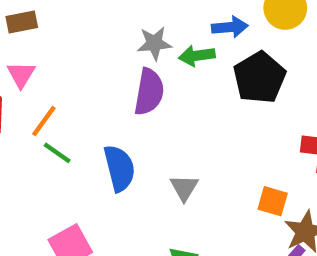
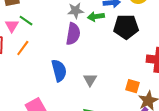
black pentagon: (260, 78) -> (126, 27), turned 30
green line: (57, 153) -> (26, 21), moved

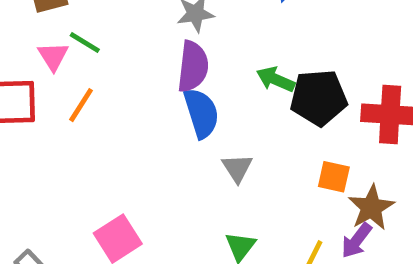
green arrow: (96, 16) -> (276, 79), moved, turned 35
black pentagon: (126, 27) -> (319, 98), moved
blue semicircle: (59, 71) -> (201, 113), moved

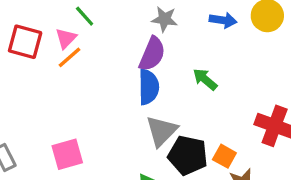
pink triangle: (53, 56) -> (66, 38), moved
black pentagon: (319, 98) -> (188, 155), moved
gray triangle: (237, 168) -> (162, 131), size x1.5

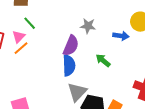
gray star: (165, 19) -> (88, 26), moved
blue arrow: (223, 20) -> (121, 36), moved

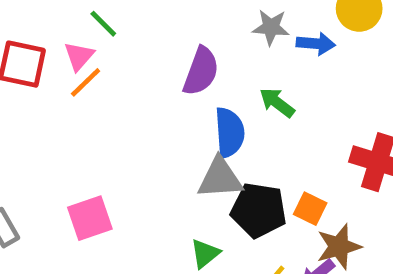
gray star: (88, 26) -> (271, 27), moved
blue semicircle: (69, 65) -> (230, 133), moved
gray triangle: (77, 92) -> (220, 178), turned 45

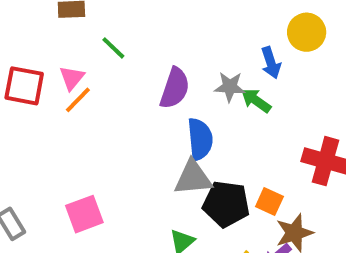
green line: (103, 24) -> (113, 48), moved
gray star: (271, 27) -> (230, 87), moved
blue arrow: (316, 44) -> (271, 63), turned 68
green arrow: (277, 103) -> (256, 101), moved

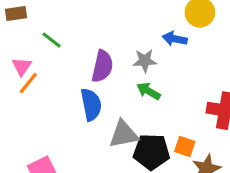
blue arrow: (271, 63) -> (175, 39), turned 125
green arrow: (256, 101) -> (149, 91), moved
blue semicircle: (200, 139) -> (91, 105), moved

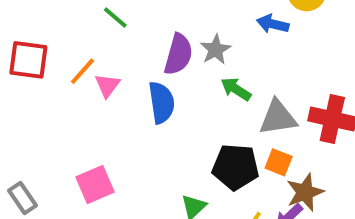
gray star: (145, 61) -> (216, 50), moved, turned -30
pink triangle: (22, 67) -> (107, 85), moved
gray triangle: (124, 134) -> (278, 118), moved

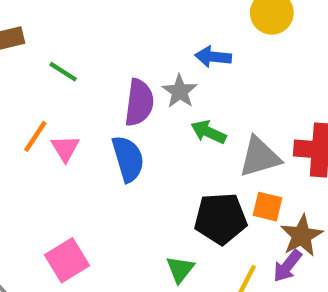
blue arrow: (273, 24) -> (213, 57), moved

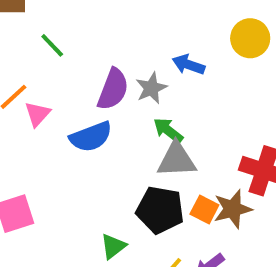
gray triangle: (260, 157) -> (177, 160), moved
blue semicircle: (128, 159) -> (91, 137), turned 72
brown star: (302, 236) -> (233, 209), moved

